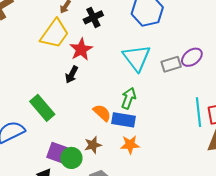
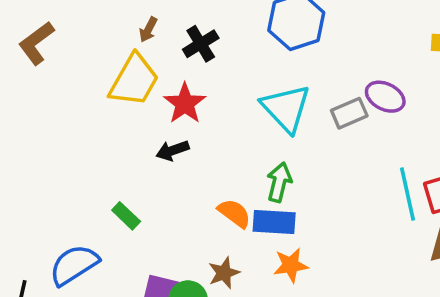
purple ellipse: (192, 57) -> (385, 97), turned 70
black arrow: (72, 75) -> (173, 150), turned 48
green rectangle: (42, 108) -> (126, 216), size x0.6

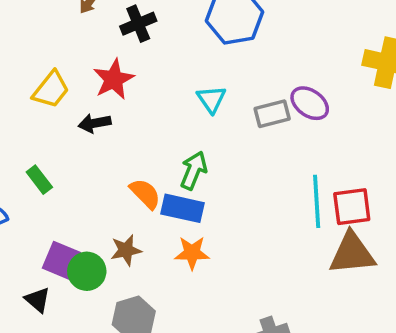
yellow trapezoid: (134, 80) -> (51, 90), moved, size x0.7
cyan triangle: (286, 108) -> (211, 99), size x0.6

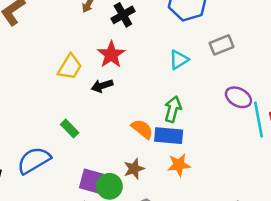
cyan triangle: (211, 99) -> (179, 60), turned 40
purple ellipse: (310, 103) -> (238, 97), moved
gray rectangle: (272, 114) -> (221, 45), moved

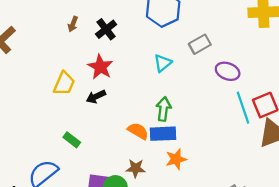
purple ellipse: (238, 97) -> (228, 71), moved
brown star: (134, 169) -> (136, 168), turned 30

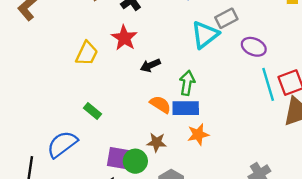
cyan triangle: (163, 63) -> (205, 35), moved, size x1.5
black arrow: (96, 97) -> (150, 65), moved

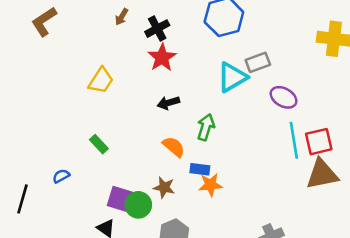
red star: (124, 38) -> (162, 57), moved
blue rectangle: (186, 108) -> (200, 169), moved, size x0.7
blue semicircle: (62, 144) -> (61, 176), size x0.5

